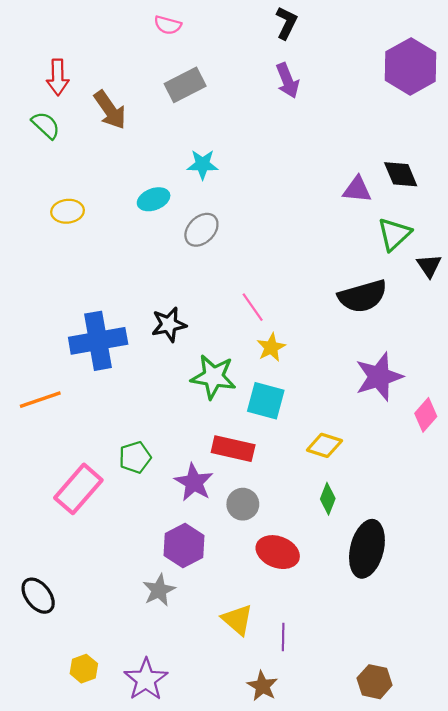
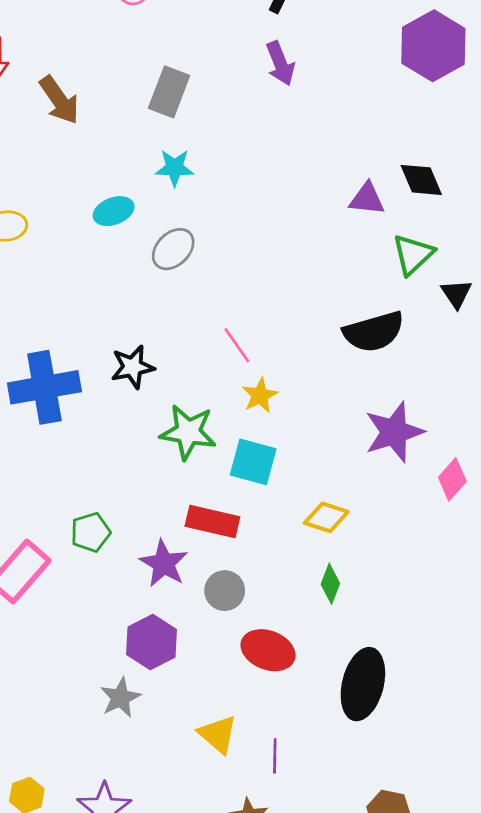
gray rectangle: (185, 85) -> (169, 92), moved, turned -42
black ellipse: (367, 549) -> (363, 684), moved

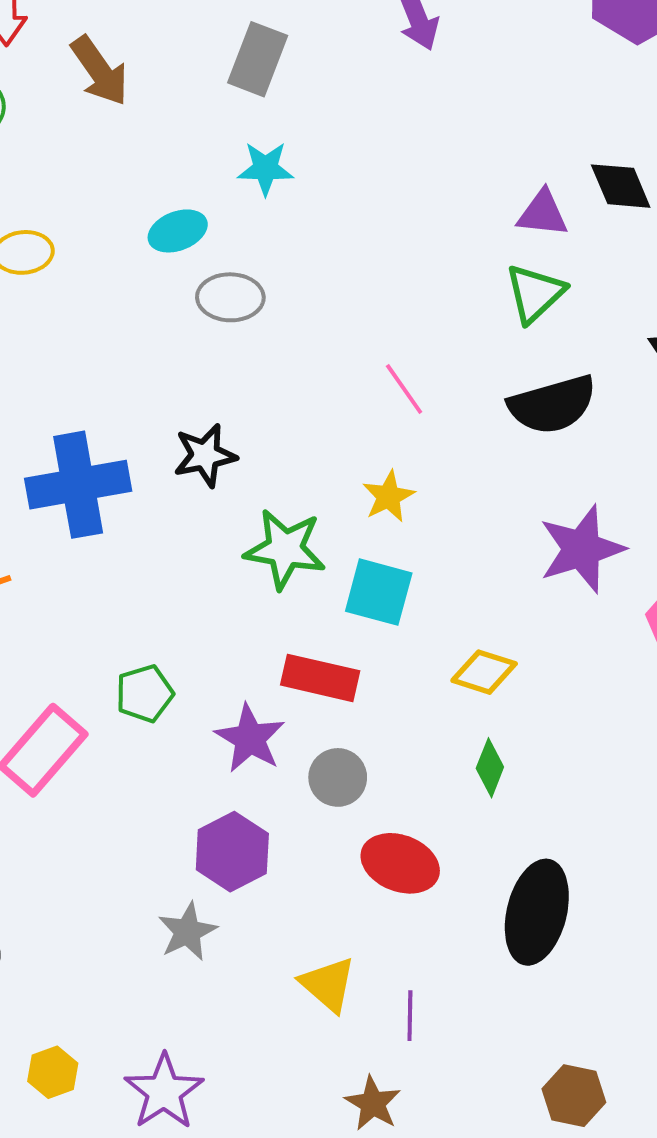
gray ellipse: (173, 249) -> (230, 297), moved, turned 45
green triangle: (413, 254) -> (535, 293), moved
pink line: (237, 345) -> (404, 389), moved

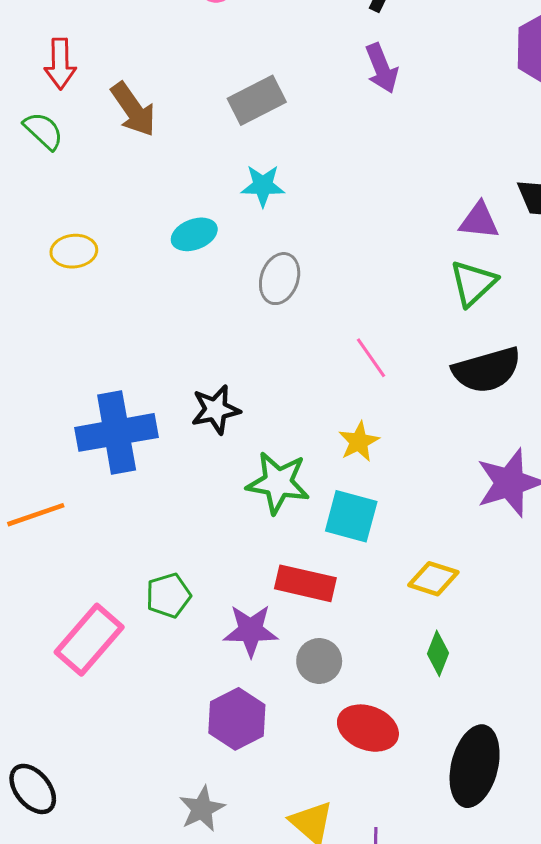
gray rectangle: (258, 59) -> (257, 100), turned 42
gray ellipse: (230, 297) -> (280, 279), moved, turned -72
purple star: (250, 738) -> (251, 631), turned -30
gray star: (187, 932) -> (202, 809), moved

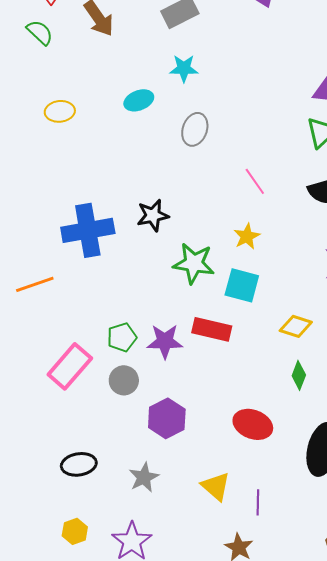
purple star: (251, 631) -> (165, 341), moved
gray circle: (319, 661) -> (124, 380), moved
black ellipse: (33, 789) -> (79, 464), moved, turned -60

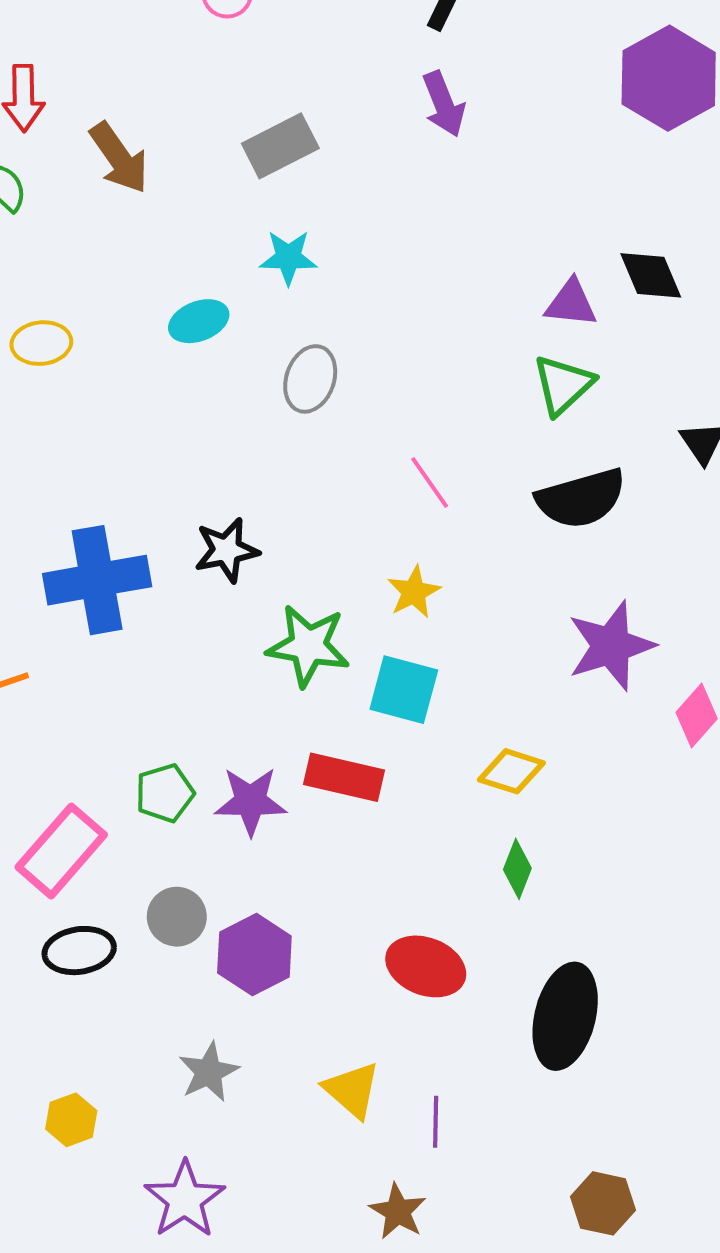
gray circle: (124, 380) -> (177, 917), moved
black ellipse: (79, 464) -> (79, 951), moved
yellow hexagon: (75, 531) -> (71, 1120), moved

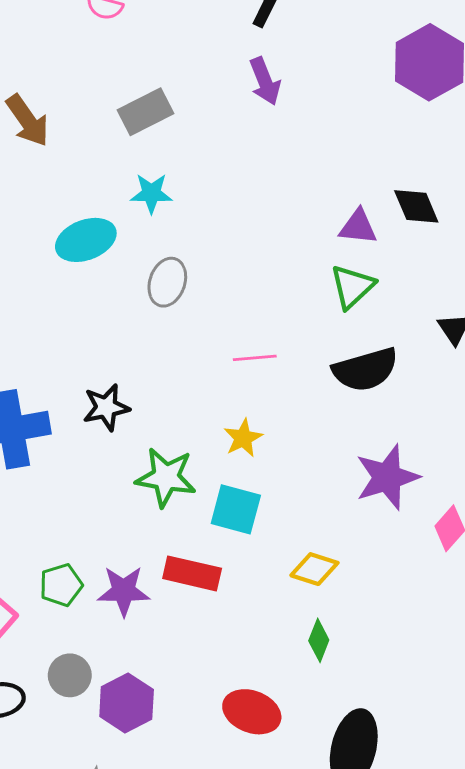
cyan ellipse: (199, 321) -> (86, 240), size x1.4
pink line: (430, 482) -> (255, 358), turned -60

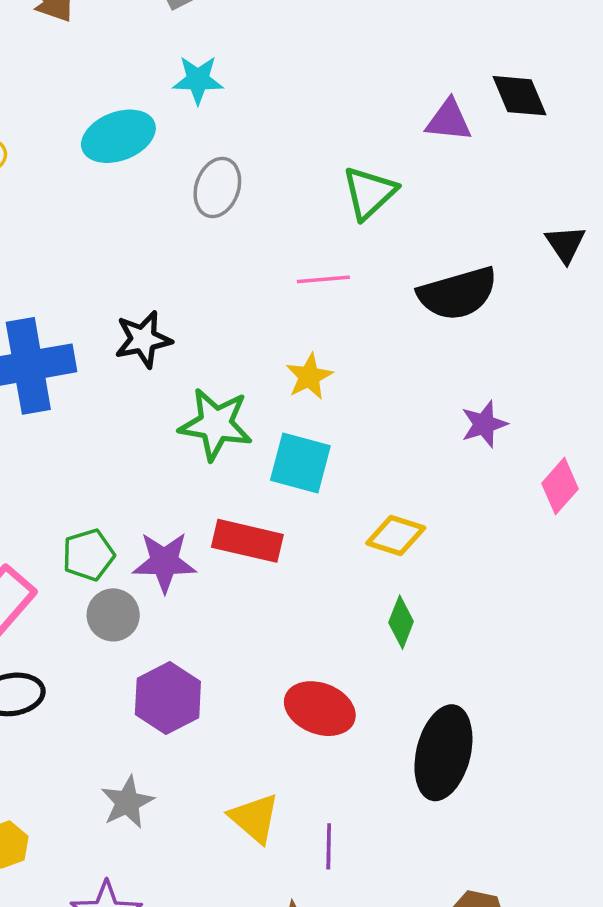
green triangle: (352, 287) -> (369, 193), moved
purple star: (387, 477) -> (484, 424), size x0.6
gray circle: (70, 675) -> (113, 615), moved

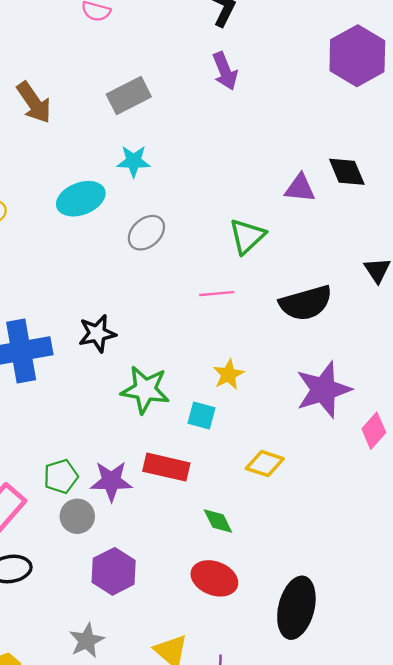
gray ellipse: (217, 187) -> (146, 233), turned 30
yellow star: (309, 377) -> (228, 374), moved
purple star: (484, 424) -> (323, 390), size x1.8
cyan square: (300, 463) -> (202, 415), size x0.7
green diamond: (401, 622) -> (218, 521), moved, turned -48

